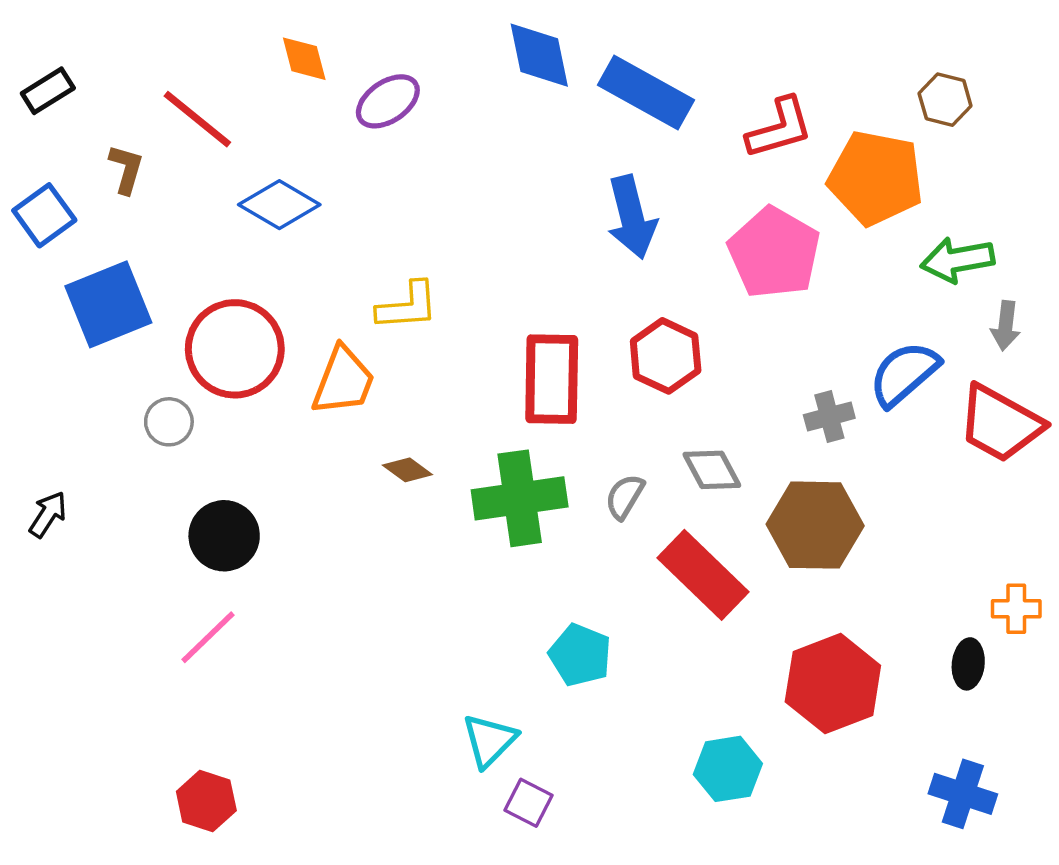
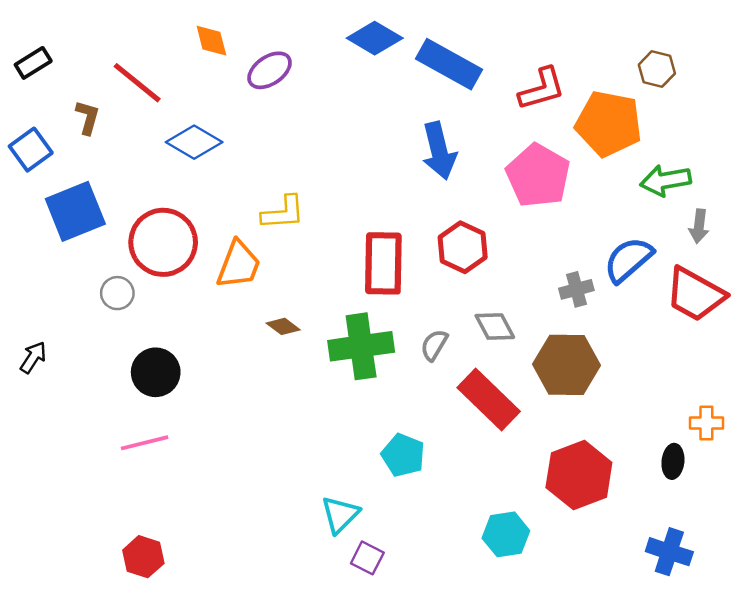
blue diamond: (539, 55) -> (375, 38), turned -48
pink line: (208, 637) -> (145, 443), turned 30

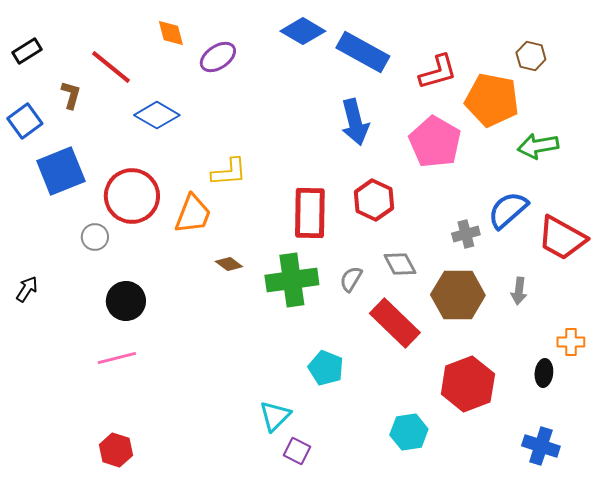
gray arrow: (699, 226) -> (519, 291), moved

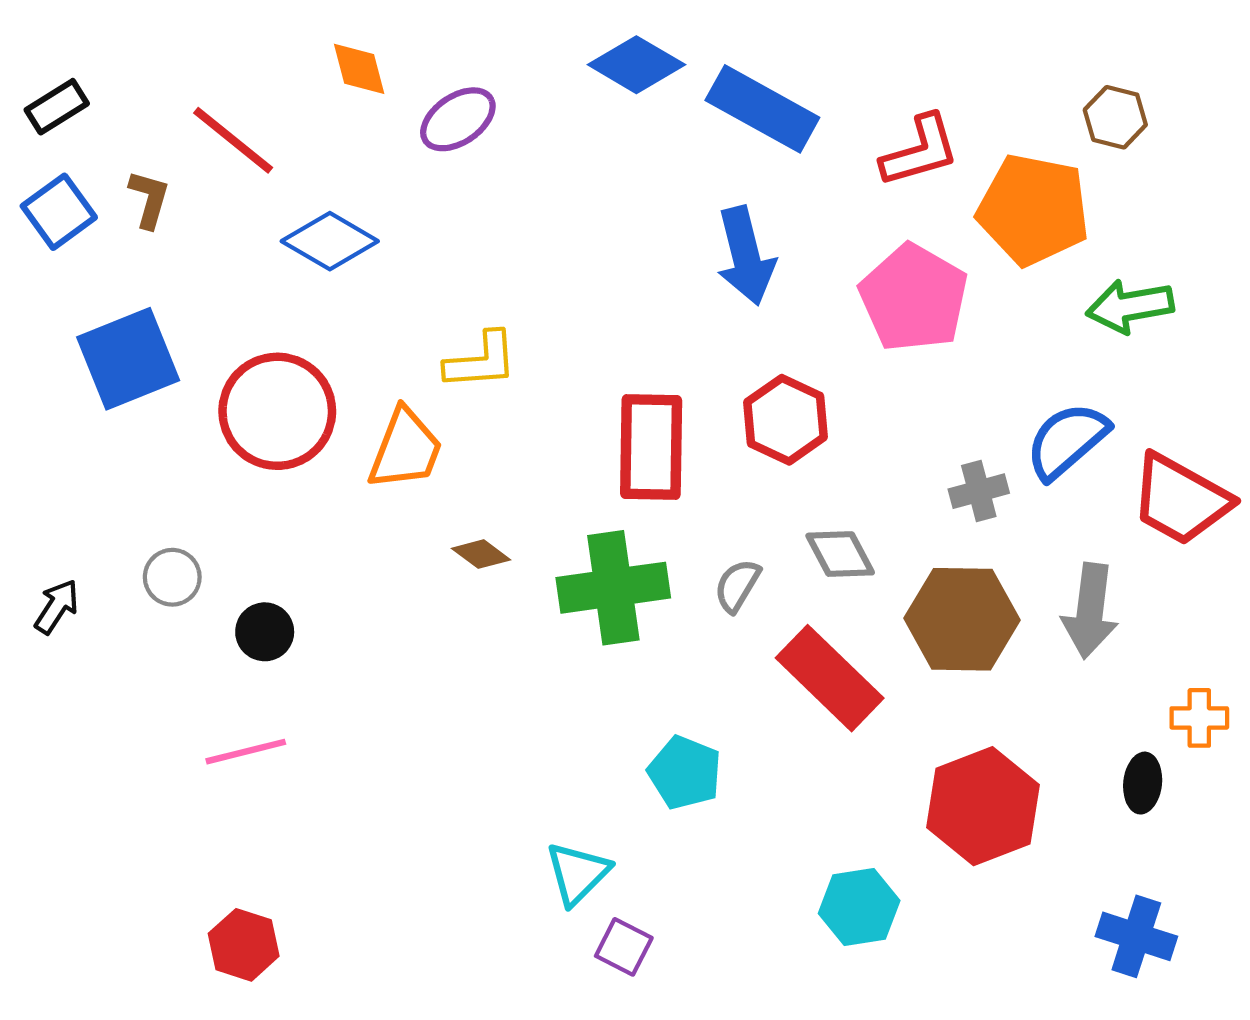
blue square: (25, 121) -> (59, 212), moved
gray circle: (95, 237) -> (172, 577), moved
gray arrow: (519, 291) -> (1090, 611), size x1.6
black circle: (126, 301) -> (265, 632), size x0.7

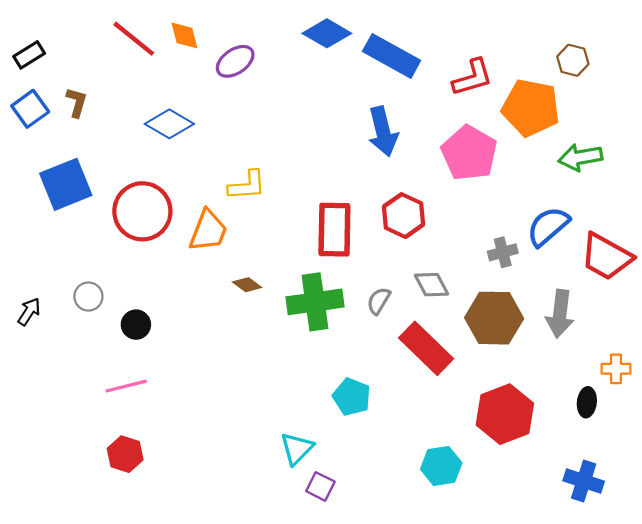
red line: (233, 140) -> (134, 39), moved
red hexagon: (244, 945) -> (125, 454), moved

